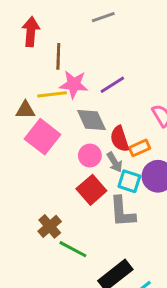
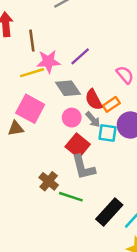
brown triangle: (25, 110) -> (16, 128), moved
gray L-shape: (122, 212) -> (83, 167), moved

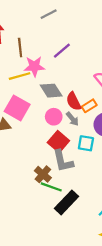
purple line: (80, 56) -> (62, 51), moved
cyan square: (108, 133) -> (86, 143), moved
brown cross: (49, 181) -> (43, 174), moved
black rectangle: (109, 212) -> (66, 202), moved

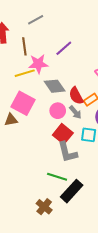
gray line: (49, 14) -> (36, 20), moved
brown cross: (43, 174) -> (44, 207), moved

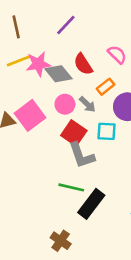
pink star: (38, 64) -> (38, 64), moved
red semicircle: (76, 96) -> (83, 64), moved
pink square: (23, 103) -> (30, 115), moved, turned 30
brown cross: (44, 207) -> (61, 241), moved

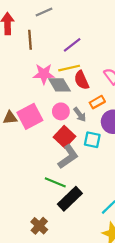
yellow line: (19, 61) -> (69, 68), moved
gray L-shape: (82, 155) -> (68, 157), turned -115

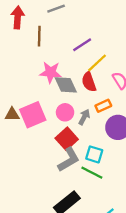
yellow line: (69, 68) -> (97, 63), moved, turned -35
gray arrow: (80, 114) -> (84, 117), turned -120
cyan square: (92, 140) -> (94, 154), moved
green line: (55, 182) -> (92, 173), moved

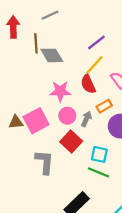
purple line: (82, 45) -> (96, 42), moved
pink star: (51, 72) -> (60, 91), moved
gray diamond: (66, 85) -> (52, 55), moved
gray L-shape: (69, 160) -> (45, 162), moved, turned -50

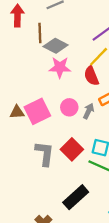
gray diamond: (52, 55) -> (56, 46), turned -35
pink star: (60, 91) -> (60, 67), moved
red square: (71, 141) -> (72, 149), moved

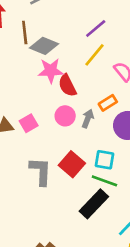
red semicircle: (91, 76) -> (67, 85), moved
pink square: (37, 111) -> (29, 123), size x0.6
black rectangle: (76, 197) -> (94, 204), moved

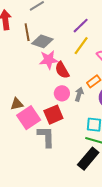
pink square: (29, 123) -> (29, 118), moved, size x1.6
red square: (72, 164) -> (53, 115), moved, turned 30

